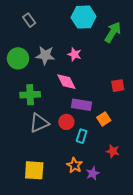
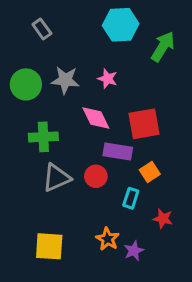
red square: (118, 86) -> (144, 124), moved, size x1.6
cyan rectangle: (82, 136) -> (131, 198), moved

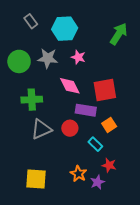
cyan hexagon: (121, 25) -> (65, 29), moved
cyan rectangle: (131, 198) -> (95, 144), turned -64
red star: (163, 219) -> (109, 165), moved

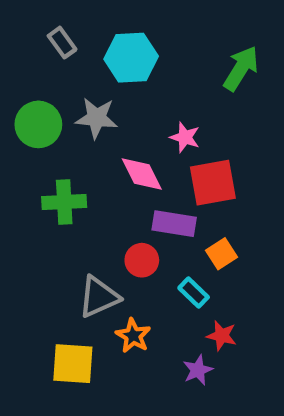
pink star: (78, 57) -> (185, 137), moved
gray triangle: (41, 129) -> (99, 297), moved
orange star: (78, 174) -> (133, 336), moved

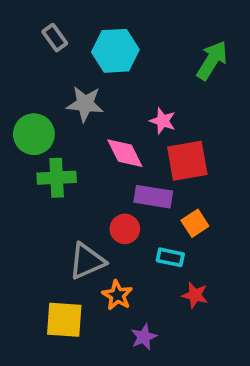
green circle: (38, 124) -> (34, 134), moved
cyan rectangle: (194, 293) -> (170, 257), turned -32
purple star: (198, 370) -> (144, 337), moved

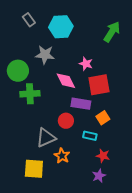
purple star: (144, 337) -> (99, 176), moved

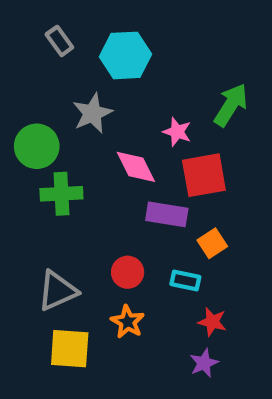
green arrow: (112, 32) -> (231, 105), moved
gray star: (45, 55) -> (92, 113), turned -30
red circle: (66, 121) -> (128, 272), moved
gray triangle: (46, 138) -> (57, 291), moved

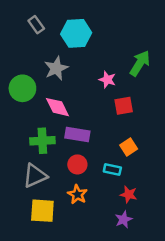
pink diamond: (136, 167) -> (57, 107), moved
red square: (204, 175) -> (124, 106), size x0.7
green cross: (61, 194) -> (42, 141), moved
purple rectangle: (167, 214) -> (77, 135), moved

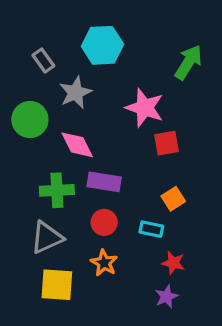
gray rectangle: (36, 25) -> (43, 61), moved
green arrow: (140, 63) -> (188, 62), moved
pink star: (107, 80) -> (145, 108), size x1.6

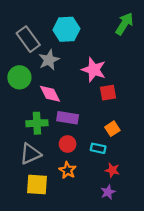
gray rectangle: (43, 61) -> (28, 39), size x1.6
green arrow: (188, 62) -> (124, 24), moved

